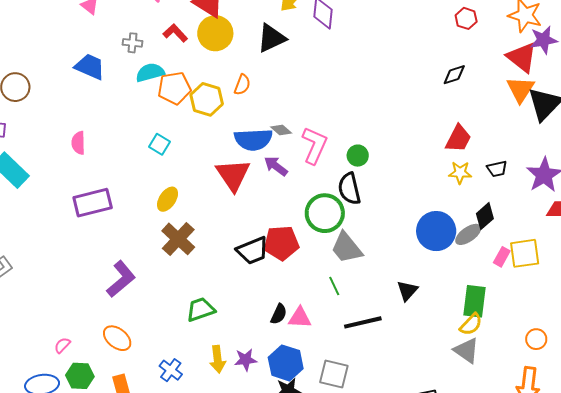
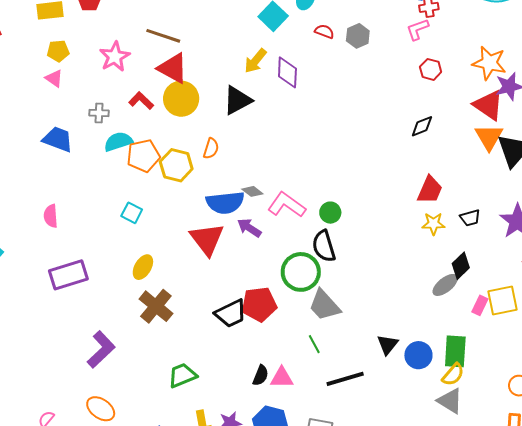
pink L-shape: (314, 145) -> (287, 205), turned -75
blue circle: (436, 231) -> (418, 355), moved, size x0.7

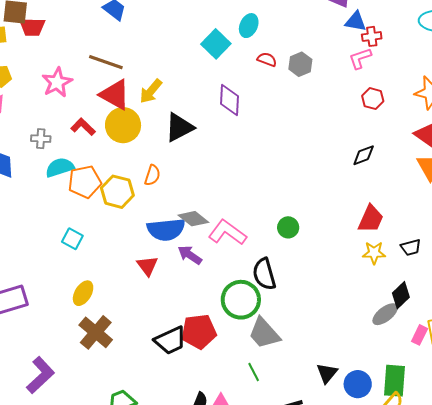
yellow arrow: (255, 61) -> (151, 91), moved
gray diamond: (252, 191) -> (193, 219), size x1.4
green circle: (330, 213) -> (288, 227), moved
red triangle: (207, 239) -> (147, 266), size x0.6

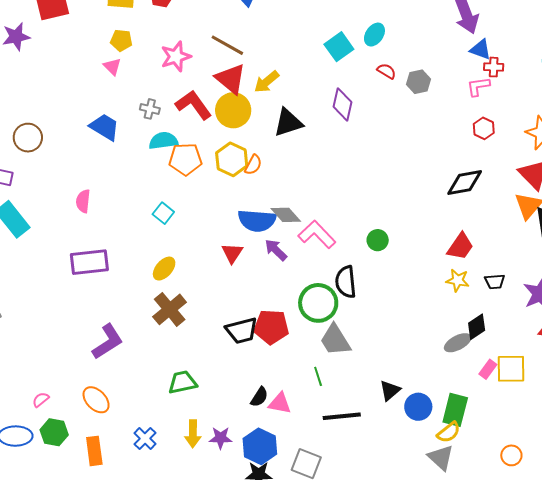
red L-shape: (83, 127) -> (194, 105), size x1.5
black diamond: (364, 155) -> (465, 182), size x1.5
yellow hexagon: (117, 192) -> (232, 159), moved

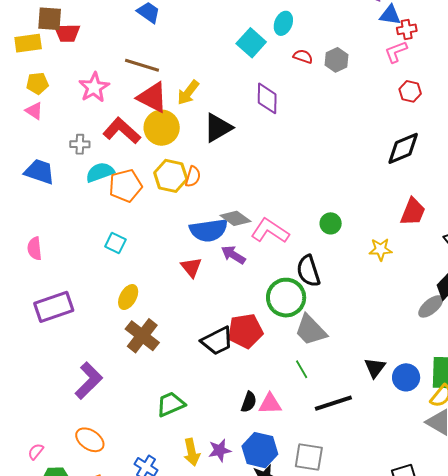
yellow star: (458, 280) -> (381, 249), moved

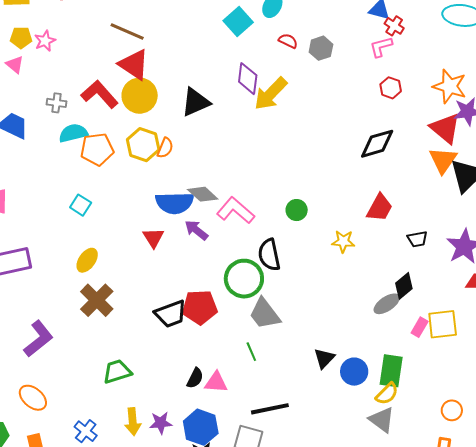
red cross: (407, 29) -> (394, 26), turned 36
pink star: (94, 87) -> (45, 41), moved, size x0.7
yellow arrow: (188, 93) -> (271, 94), moved, size x1.4
black line: (333, 403) -> (270, 409), moved

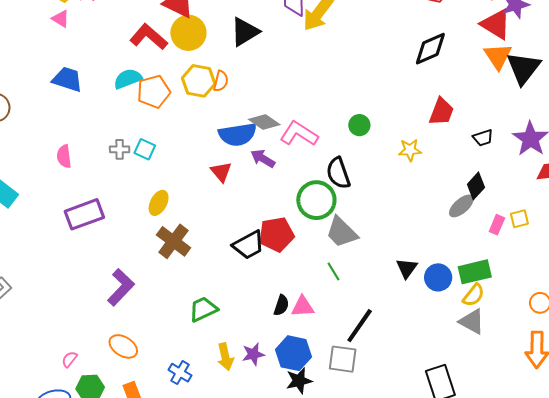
gray cross: (56, 103) -> (120, 149), moved
yellow square: (443, 324) -> (519, 219), size x0.6
green rectangle: (391, 371) -> (475, 272), turned 76
black line: (270, 409) -> (360, 326), turned -36

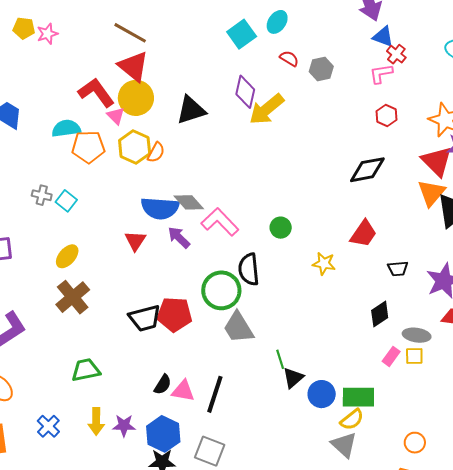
pink triangle: (61, 19) -> (116, 116), moved
gray ellipse: (461, 206) -> (417, 335), moved, turned 36
green line: (334, 272) -> (280, 359), moved
black line: (360, 326) -> (215, 394), moved, turned -30

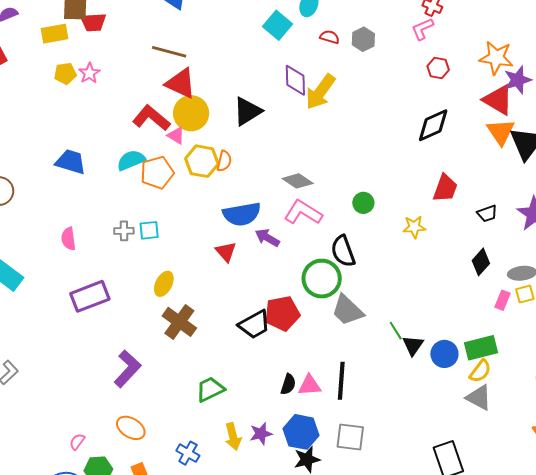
cyan square: (66, 201) -> (149, 230), turned -30
gray diamond: (189, 202) -> (298, 181), moved

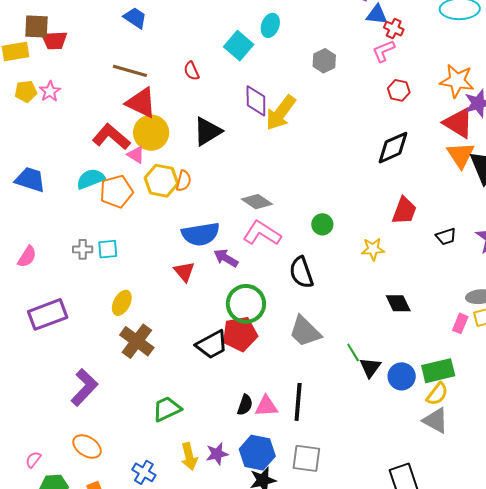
red semicircle: (330, 37) -> (191, 71), moved, turned -132
pink semicircle: (69, 239) -> (27, 257), turned -140
black diamond: (481, 262) -> (398, 303), moved, turned -68
green circle: (322, 279) -> (246, 304), moved

